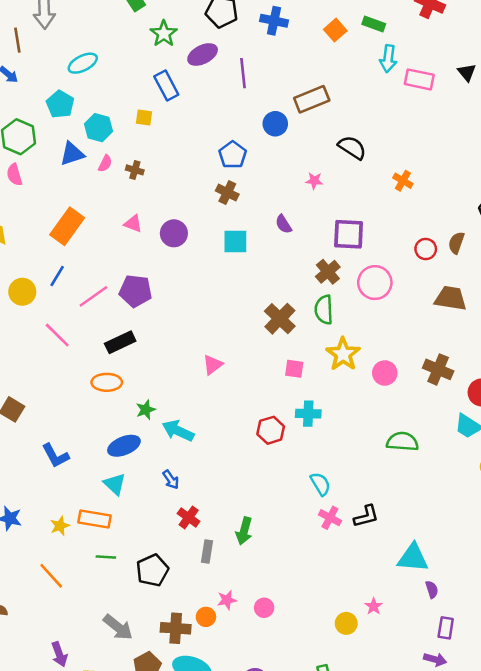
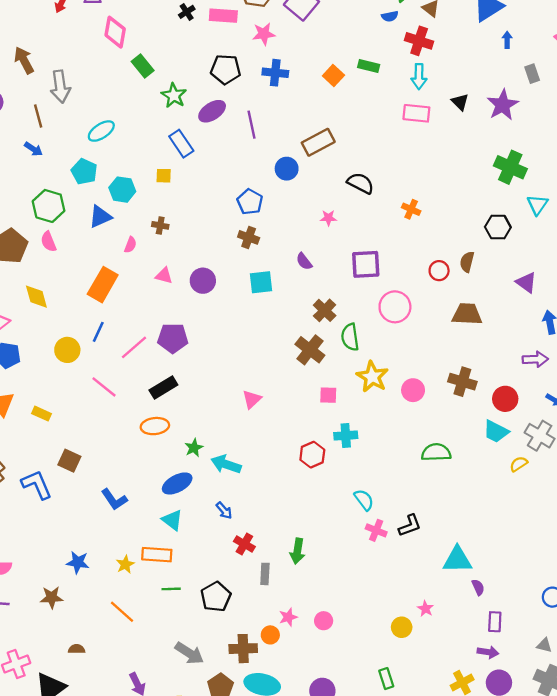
cyan arrow: (388, 59) -> (419, 77), moved
pink semicircle: (105, 163) -> (130, 245), moved
brown cross: (328, 272) -> (325, 310), moved

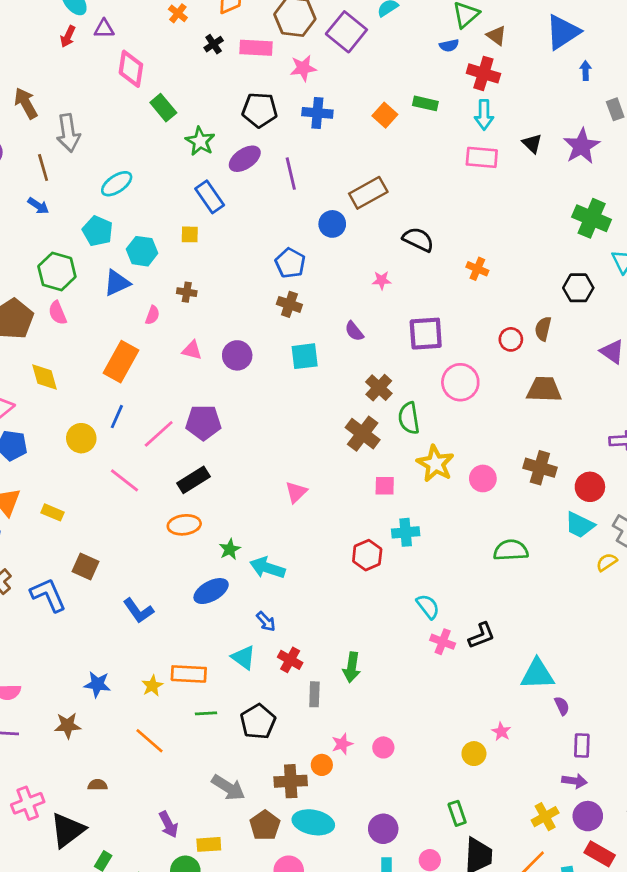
cyan triangle: (172, 520) -> (243, 657), moved

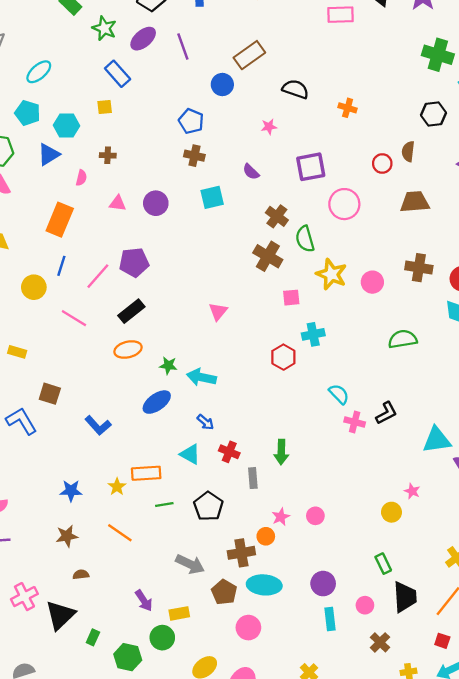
green star: (230, 549) -> (168, 365), turned -30
brown star: (68, 725) -> (67, 536), moved

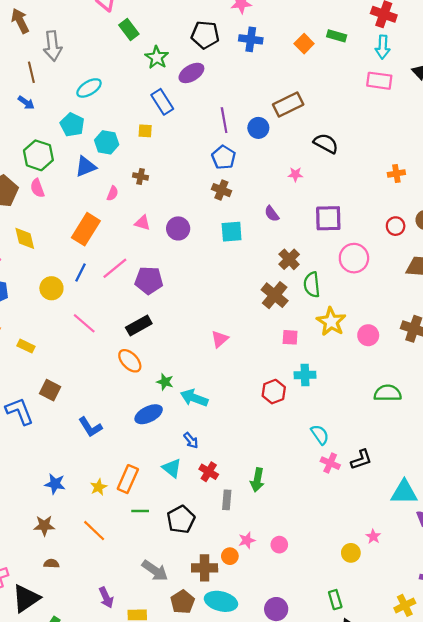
purple line: (183, 47) -> (224, 120), moved
orange cross: (348, 108) -> (396, 173), moved, turned -35
pink line: (98, 276) -> (115, 268), moved
orange ellipse: (128, 349) -> (130, 361), turned 50
orange rectangle: (146, 473) -> (128, 479), turned -72

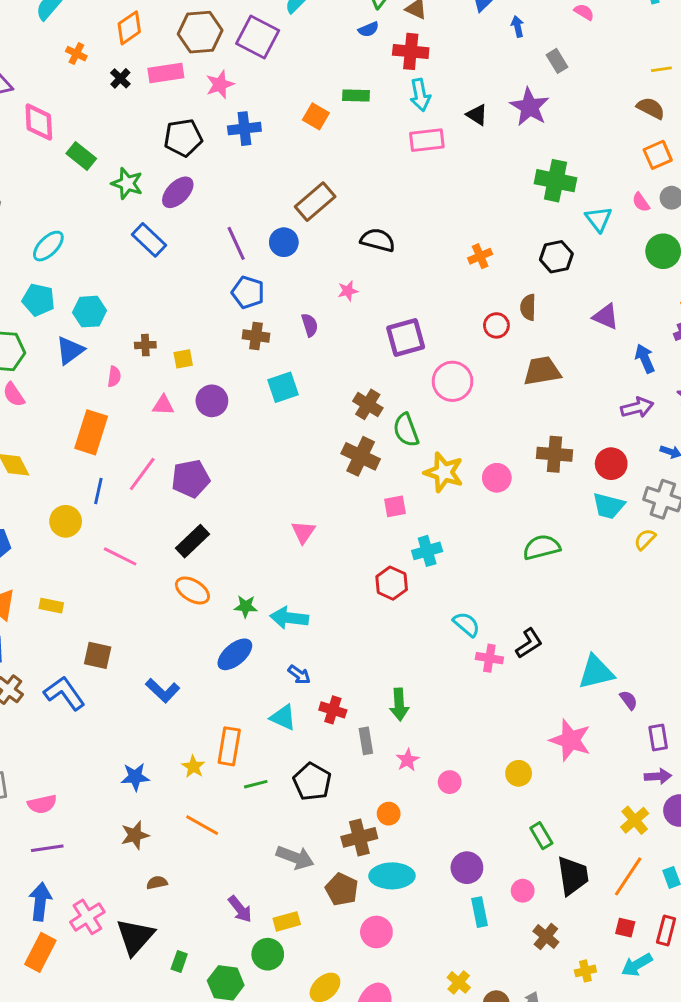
yellow square: (145, 131) -> (183, 359), moved
purple semicircle: (272, 214) -> (310, 325), moved, turned -147
pink star: (373, 536) -> (570, 740), size x2.0
pink star: (247, 540) -> (408, 760), moved
yellow circle: (351, 553) -> (519, 773), moved

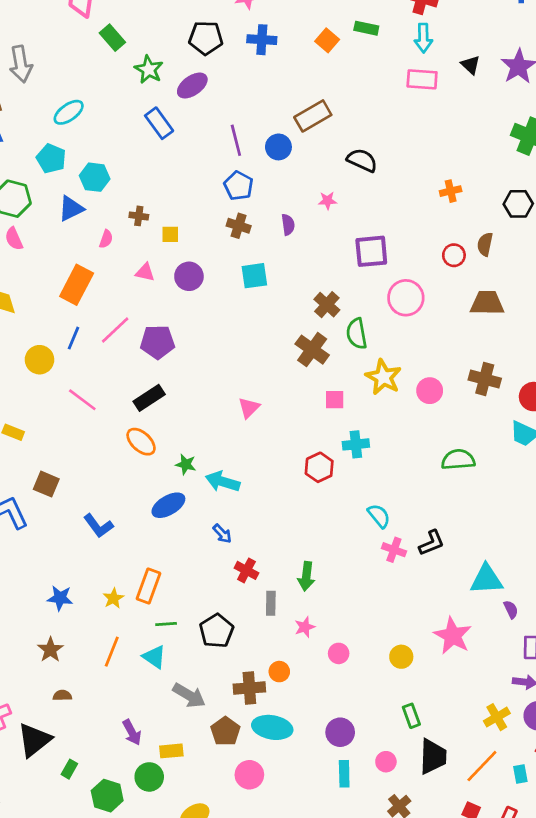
cyan triangle: (283, 717) -> (154, 657), moved
orange line: (202, 825) -> (112, 652), turned 72
brown star: (135, 835) -> (50, 650), turned -30

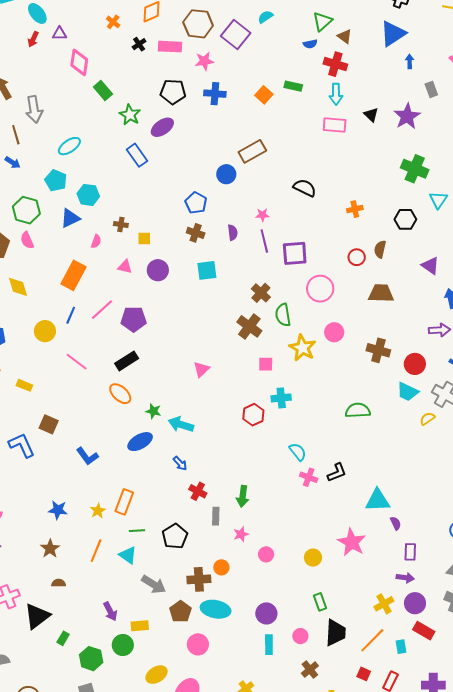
purple line: (236, 140) -> (264, 241), moved
black semicircle: (362, 160) -> (305, 188), moved
pink circle: (430, 391) -> (334, 332), moved

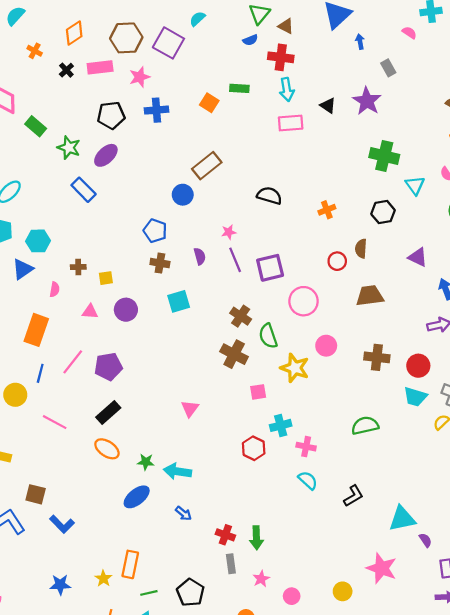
blue L-shape: (87, 456) -> (62, 524), moved
pink cross: (309, 477) -> (306, 447), moved
red cross: (198, 491) -> (225, 535), moved

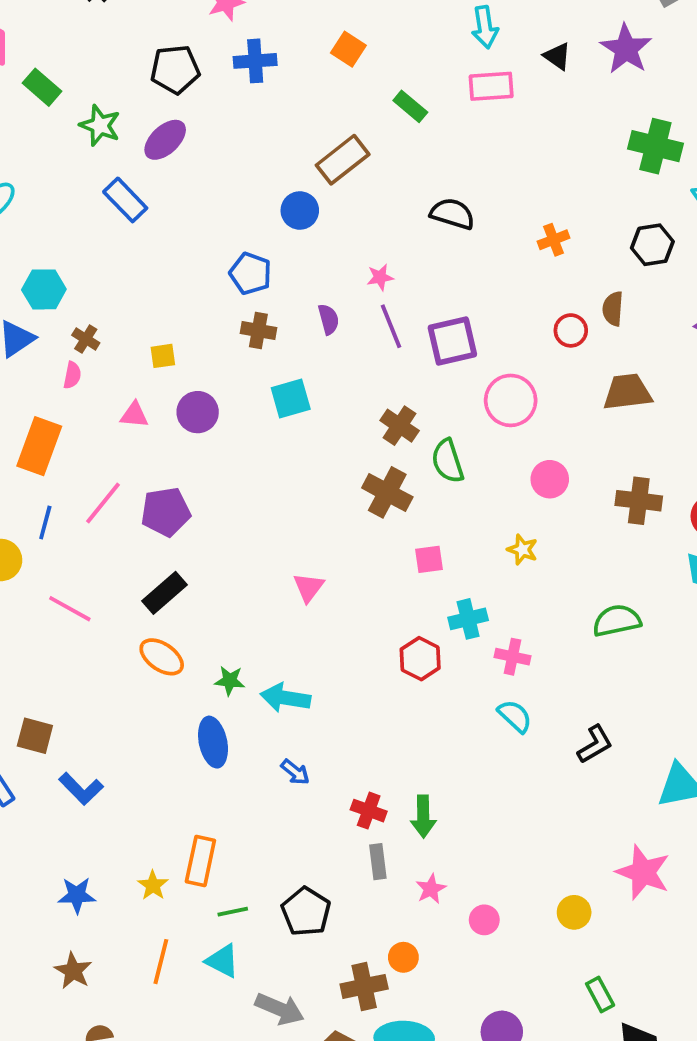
green rectangle: (239, 88) -> (410, 106), moved, turned 36
brown cross: (78, 267) -> (86, 339), moved, turned 32
yellow star: (295, 368) -> (522, 550), moved, size x0.6
blue ellipse: (137, 497) -> (213, 742), turned -64

